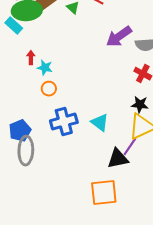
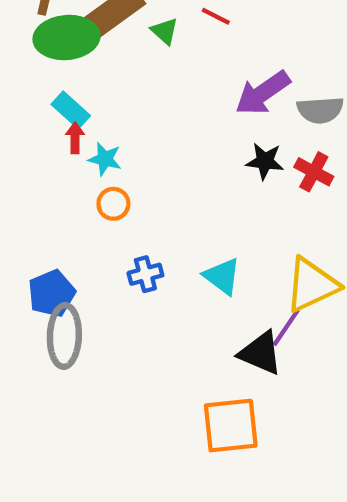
cyan rectangle: (14, 26) -> (71, 110), moved
black star: (140, 105) -> (265, 161), moved
blue cross: (64, 122) -> (145, 274), size x0.6
black triangle: (118, 159) -> (261, 353), turned 35

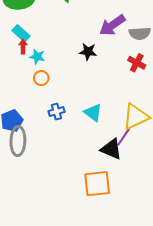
black star: (265, 161) -> (88, 52), moved

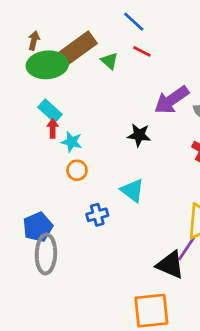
cyan triangle: (93, 113) -> (132, 190), moved

